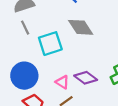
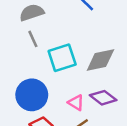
gray diamond: (81, 27) -> (100, 60), moved, turned -68

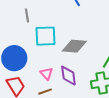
purple diamond: (103, 98) -> (68, 76), turned 30

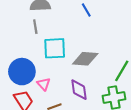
pink triangle: (46, 74) -> (44, 84), moved

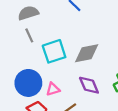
pink triangle: (44, 84) -> (53, 89), turned -48

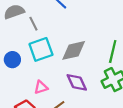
gray line: (29, 35) -> (33, 24), moved
blue circle: (28, 83) -> (12, 60), moved, size x0.6

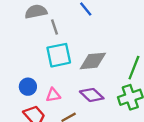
blue circle: (12, 60) -> (28, 87), moved
purple diamond: (77, 82) -> (92, 95), turned -30

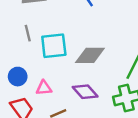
gray line: (55, 27) -> (28, 33), moved

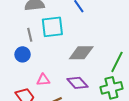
cyan square: (54, 46) -> (52, 27), moved
blue circle: (18, 77) -> (23, 54), moved

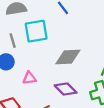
pink triangle: (43, 80) -> (29, 78), moved

